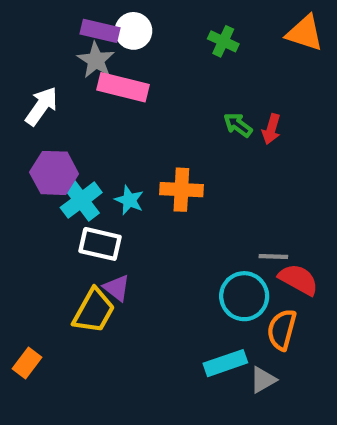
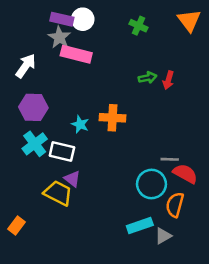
orange triangle: (305, 33) -> (189, 20), turned 35
green arrow: (238, 125) -> (148, 78), turned 132
cyan cross: (81, 200) -> (35, 144), moved
yellow trapezoid: (94, 311) -> (58, 193), turned -92

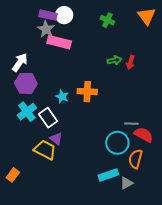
white arrow: (26, 66) -> (20, 62), moved
white rectangle: (62, 152) -> (48, 118), turned 42

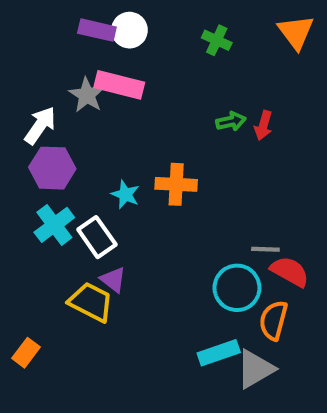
gray star: (46, 29) -> (87, 95), moved
gray triangle: (126, 183) -> (255, 369), size x1.5

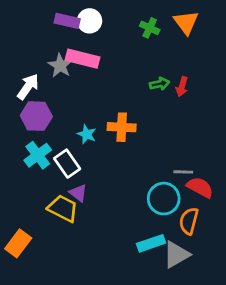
orange triangle: (296, 32) -> (186, 22), moved
orange rectangle: (26, 353) -> (18, 243), size x1.4

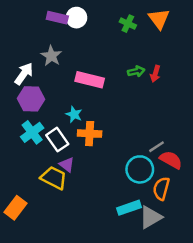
pink rectangle: (83, 59) -> (90, 80), moved
orange cross: (122, 127) -> (90, 134), moved
gray line: (183, 172) -> (157, 147), turned -35

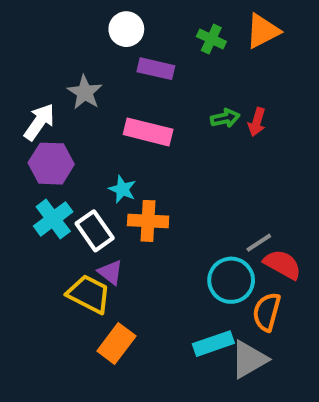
purple rectangle: (57, 18) -> (156, 69), moved
orange triangle: (159, 19) -> (263, 31), turned 40
orange rectangle: (15, 208) -> (116, 344), moved

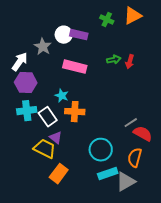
white circle: (126, 29) -> (64, 35), moved
cyan cross: (53, 219) -> (27, 111), turned 30
cyan circle: (231, 280) -> (101, 150), moved

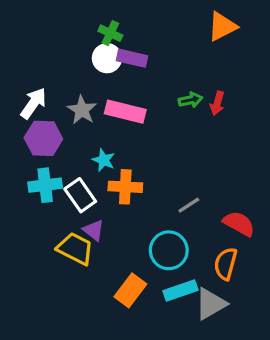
green cross: (107, 20) -> (110, 33), moved
gray star: (43, 47) -> (82, 110), moved
gray line: (131, 123) -> (189, 205), moved
orange rectangle: (59, 174) -> (130, 290), moved

